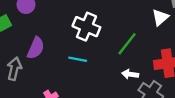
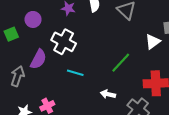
white cross: (86, 27) -> (64, 42), moved
white arrow: (130, 74) -> (108, 94), moved

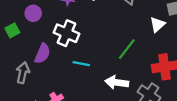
white arrow: (108, 94) -> (117, 82), size x1.5

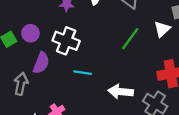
purple circle: (33, 13) -> (30, 33), moved
green line: (127, 49) -> (130, 39), moved

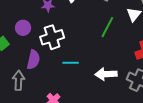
purple circle: (30, 33) -> (23, 28), moved
white cross: (66, 41) -> (52, 37), turned -30

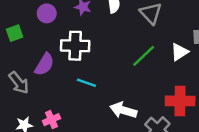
purple circle: (23, 28) -> (47, 13), moved
gray arrow: (19, 80) -> (19, 83), turned 120

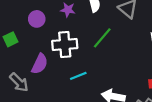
green line: (144, 56) -> (102, 38), moved
cyan line: (86, 83) -> (78, 76), turned -35

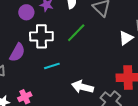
purple circle: (37, 19) -> (26, 12), moved

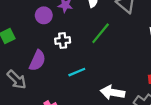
white cross: (41, 36) -> (63, 41), size x0.6

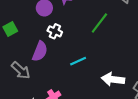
white cross: (63, 41) -> (55, 31), moved, turned 32

